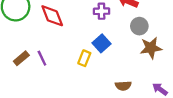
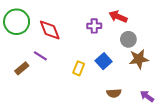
blue square: (102, 43) -> (104, 61), moved
purple line: (42, 58) -> (40, 56), moved, turned -32

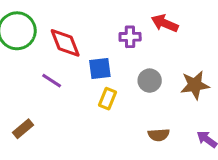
gray circle: (128, 39) -> (150, 81), moved
blue square: (104, 61) -> (100, 68), moved, turned 35
brown rectangle: (22, 68) -> (23, 129), moved

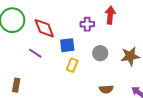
red arrow: (165, 23) -> (110, 15), turned 72
brown rectangle: (23, 129) -> (16, 85), turned -40

